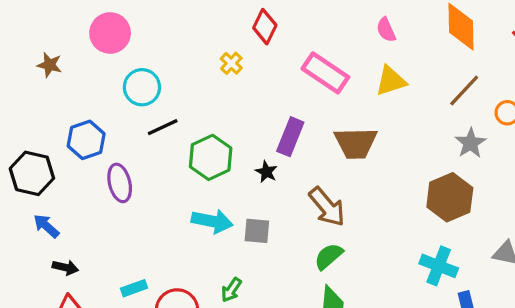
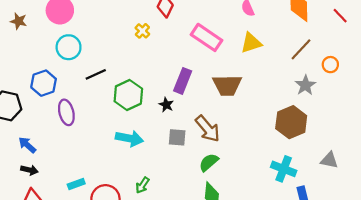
brown star: (49, 65) -> (19, 21), moved
cyan circle: (142, 87) -> (69, 47), moved
blue arrow: (46, 226) -> (27, 145), moved
gray square: (257, 231) -> (177, 137), moved

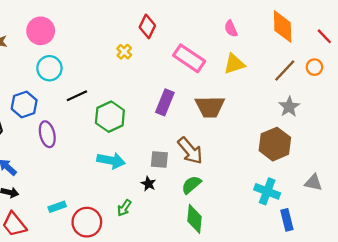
orange circle: (330, 65) -> (314, 67), moved
black star: (166, 105) -> (148, 184), moved

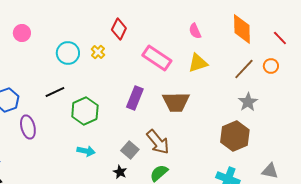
pink circle: (41, 31) -> (22, 33), size x0.7
cyan circle: (49, 68) -> (68, 53), moved
gray square: (159, 159) -> (130, 150), turned 36
cyan arrow: (111, 161) -> (86, 151), size x0.7

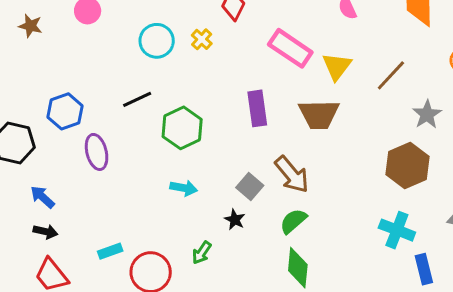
yellow triangle: (198, 63) -> (337, 66), moved, turned -35
brown line: (244, 69) -> (391, 75), moved
purple rectangle: (135, 98) -> (257, 108), turned -30

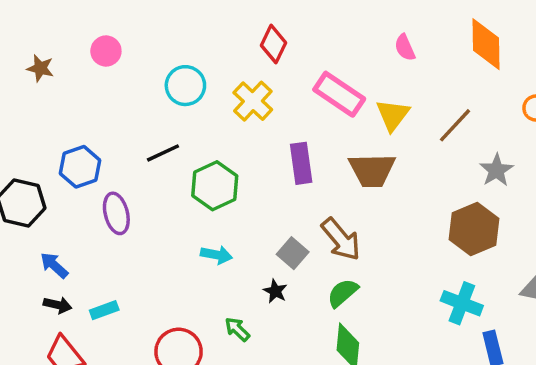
yellow cross: (202, 39) -> (253, 101), moved, size x1.6
cyan rectangle: (110, 251) -> (104, 310), moved
green arrow: (202, 253) -> (237, 329), turned 100

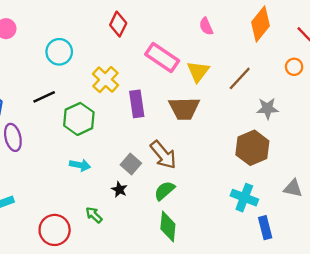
orange diamond: (486, 44) -> (261, 24), turned 40
yellow cross: (253, 101) -> (105, 80), moved
gray star: (496, 170) -> (267, 108), turned 30

